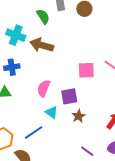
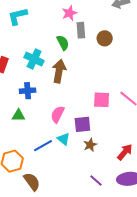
brown arrow: (42, 45) -> (59, 71), turned 80
blue line: (34, 133) -> (43, 146), moved

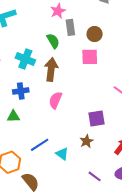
pink square: (102, 100) -> (90, 57), moved
pink semicircle: (58, 114) -> (55, 100), moved
purple square: (82, 124) -> (96, 119), moved
cyan triangle: (64, 139) -> (62, 154), moved

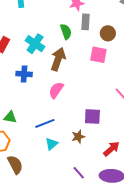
green triangle: (13, 116) -> (10, 117), moved
blue line: (40, 145) -> (45, 123), moved
cyan triangle: (62, 154) -> (52, 144), turned 32

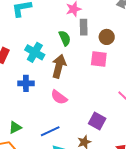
pink semicircle: (56, 90) -> (59, 97), turned -84
purple square: (92, 116) -> (97, 121), turned 30
green triangle: (10, 117) -> (15, 127), turned -32

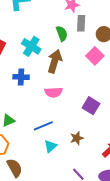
pink square: (99, 59) -> (95, 56), turned 36
pink semicircle: (59, 97) -> (54, 92), turned -42
purple square: (97, 121) -> (91, 106), moved

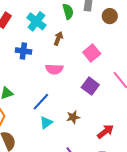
pink square: (95, 56) -> (92, 53), moved
brown arrow: (55, 61) -> (58, 38), size x0.6
blue line: (43, 126) -> (41, 102), turned -30

